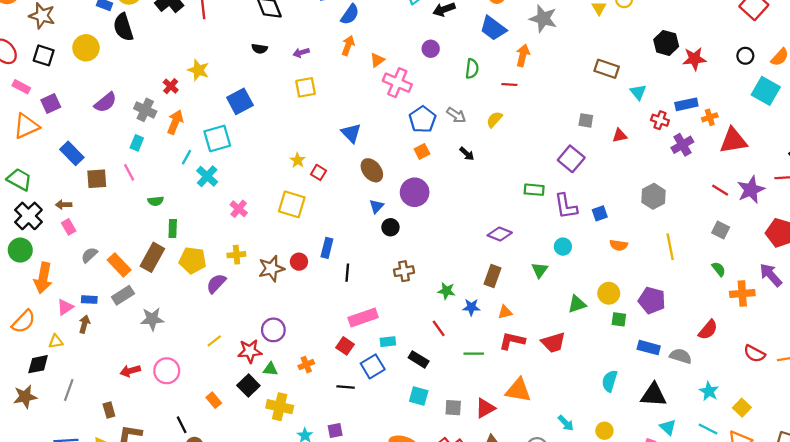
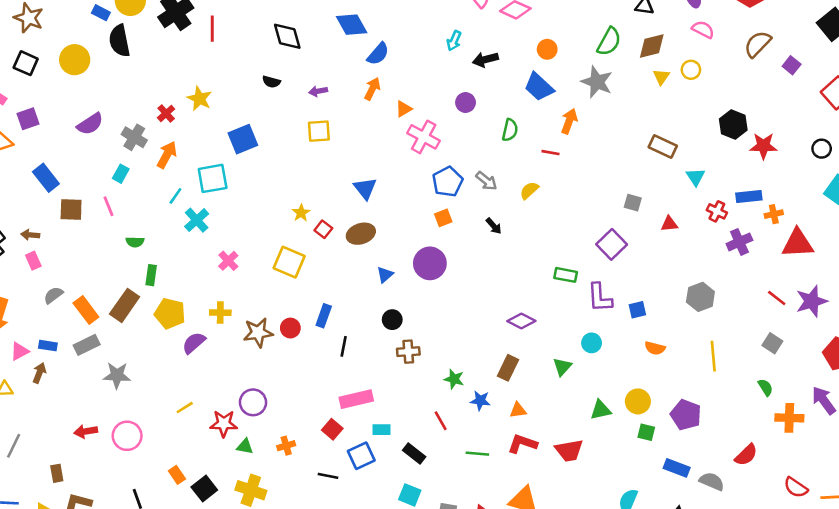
brown ellipse: (372, 170) -> (361, 234), moved, turned -75
black circle: (390, 227) -> (392, 320), moved
black square: (248, 386) -> (204, 489), moved

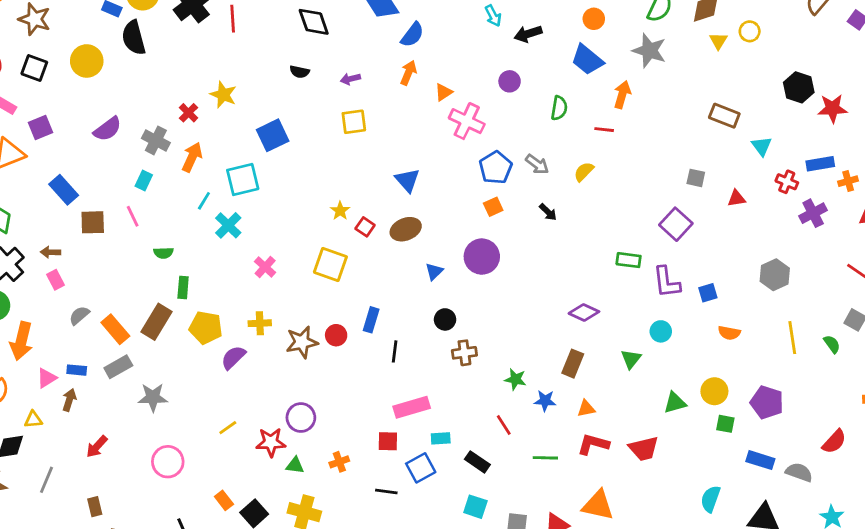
cyan arrow: (454, 41) -> (493, 16), turned -48
green semicircle: (765, 387) -> (832, 344), moved
red square: (332, 429) -> (388, 441), turned -36
red arrow: (86, 431) -> (97, 447), moved, turned -35

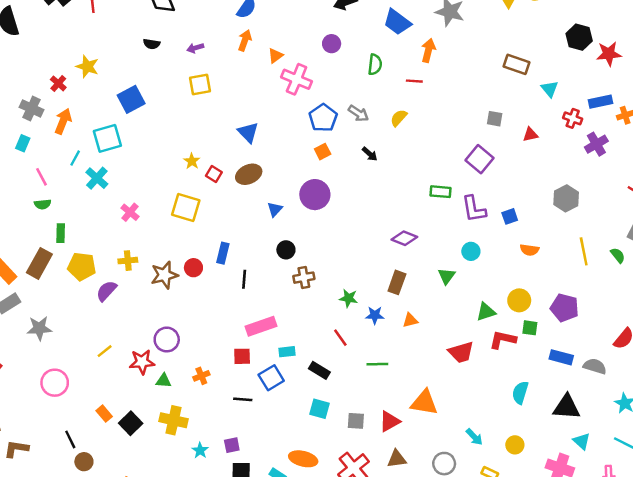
pink line: (133, 216) -> (41, 177), moved
red L-shape: (593, 444) -> (503, 340), moved

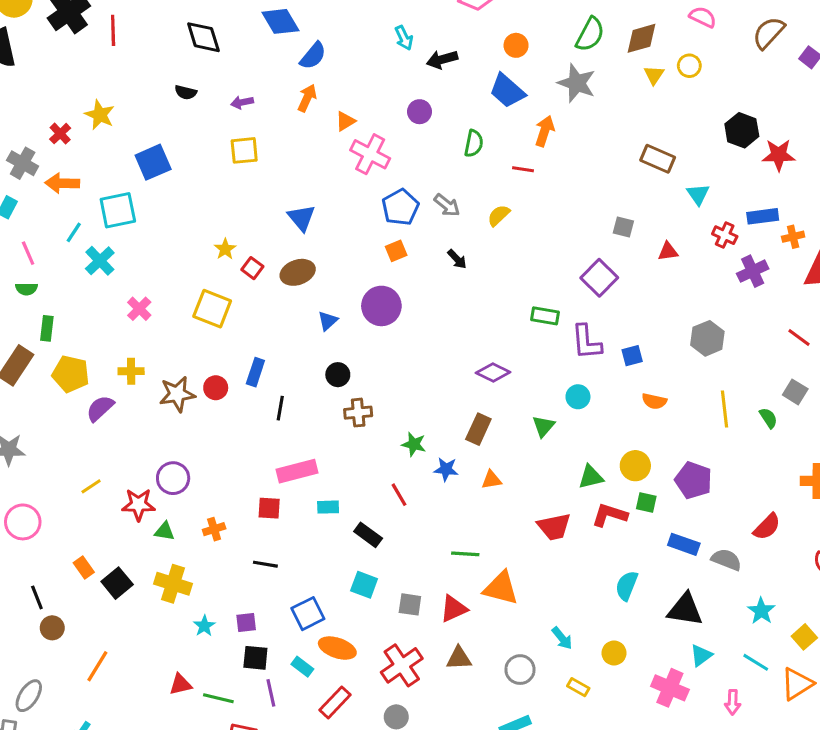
orange arrow: (63, 121) -> (62, 183), turned -115
green line: (377, 364) -> (465, 554), moved
blue square: (271, 378) -> (308, 614), moved
cyan triangle: (582, 441) -> (701, 655), turned 36

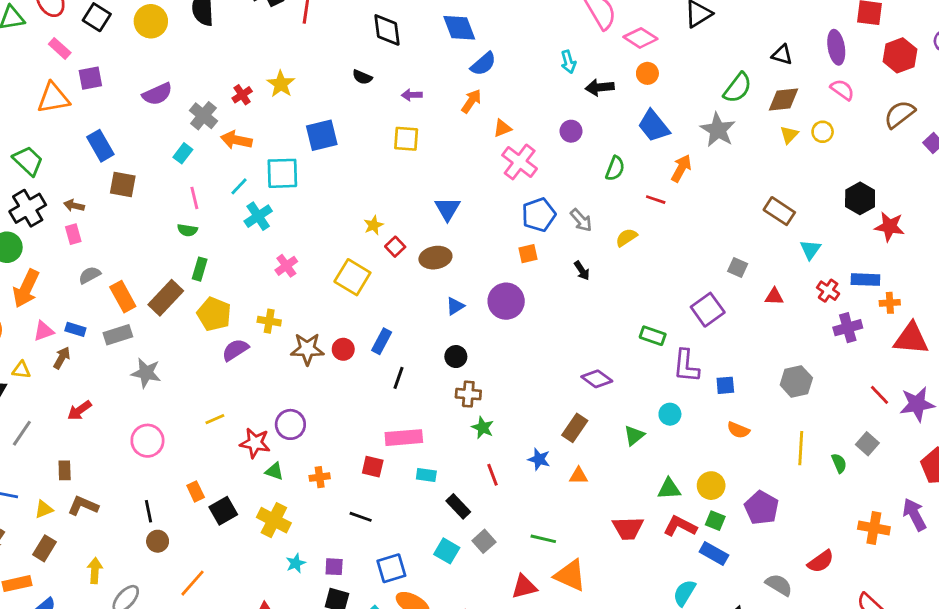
orange circle: (516, 45) -> (647, 73), moved
green star: (414, 444) -> (483, 428), moved
blue rectangle: (684, 544) -> (714, 553), moved
gray square: (410, 604) -> (484, 541), moved, turned 30

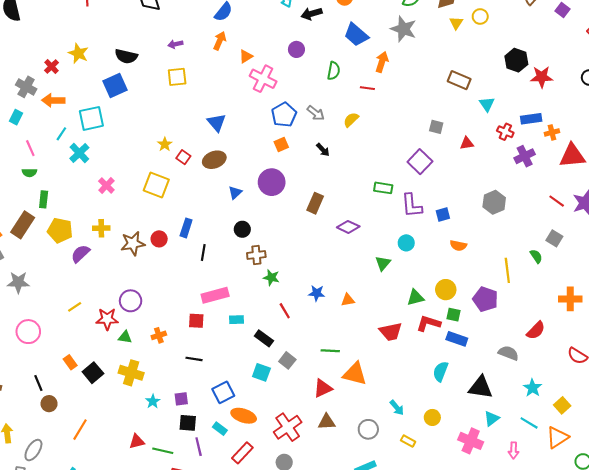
black semicircle: (362, 77) -> (126, 56), moved, size x1.5
brown rectangle: (575, 428) -> (315, 203), moved
yellow line: (801, 448) -> (507, 270), moved

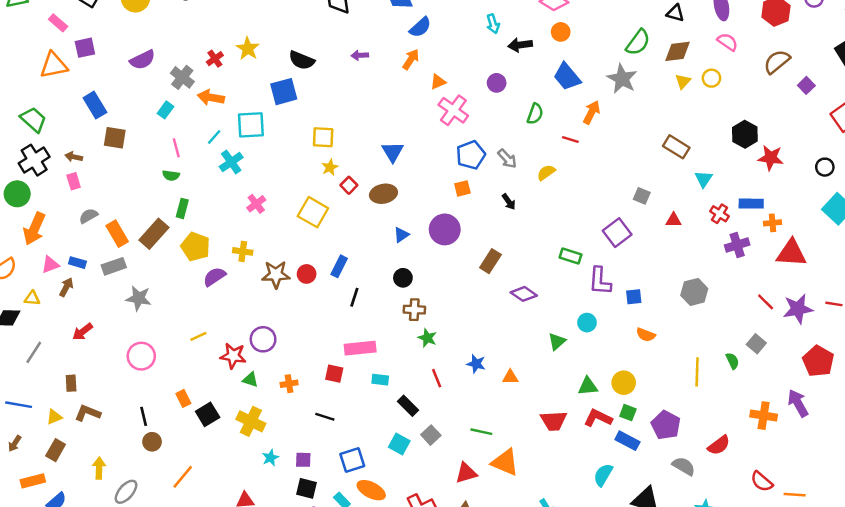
yellow square: (177, 77) -> (323, 137), moved
purple pentagon: (485, 299) -> (666, 425), moved

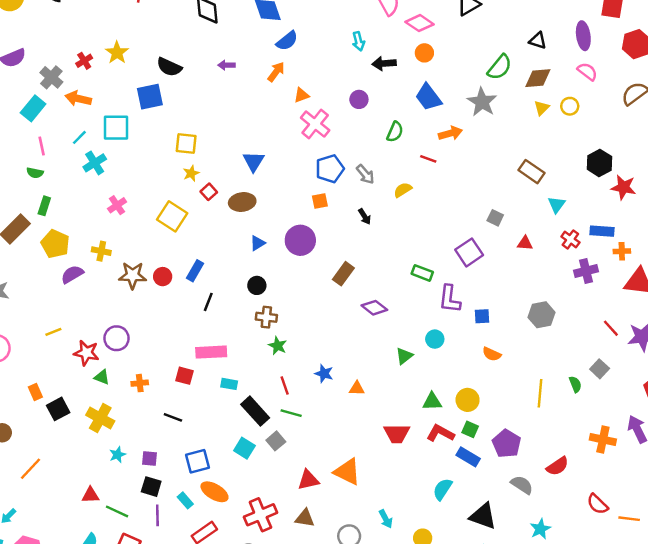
cyan rectangle: (165, 110) -> (33, 108), size x1.5
orange arrow: (592, 112) -> (450, 133), turned 45
black rectangle: (408, 406) -> (255, 411), size x1.4
green line: (481, 432) -> (291, 413), moved

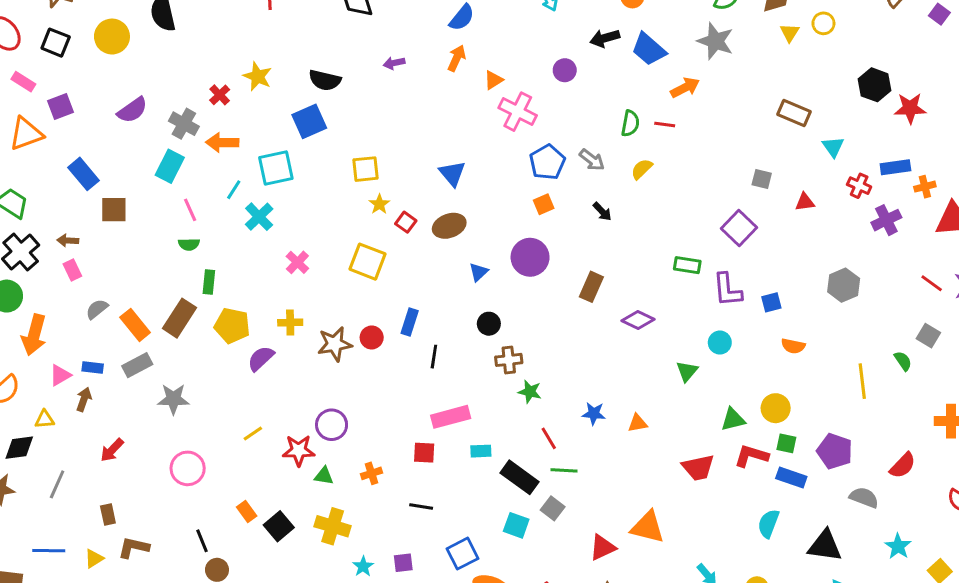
black arrow: (384, 63) -> (605, 38), moved
green semicircle: (395, 132) -> (630, 123), moved

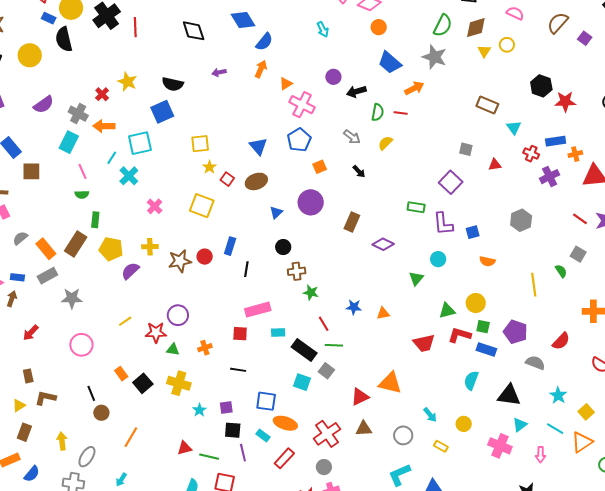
black arrow: (605, 38) -> (356, 92), moved
blue pentagon: (547, 162) -> (299, 140), moved
blue square: (462, 554) -> (266, 401), turned 35

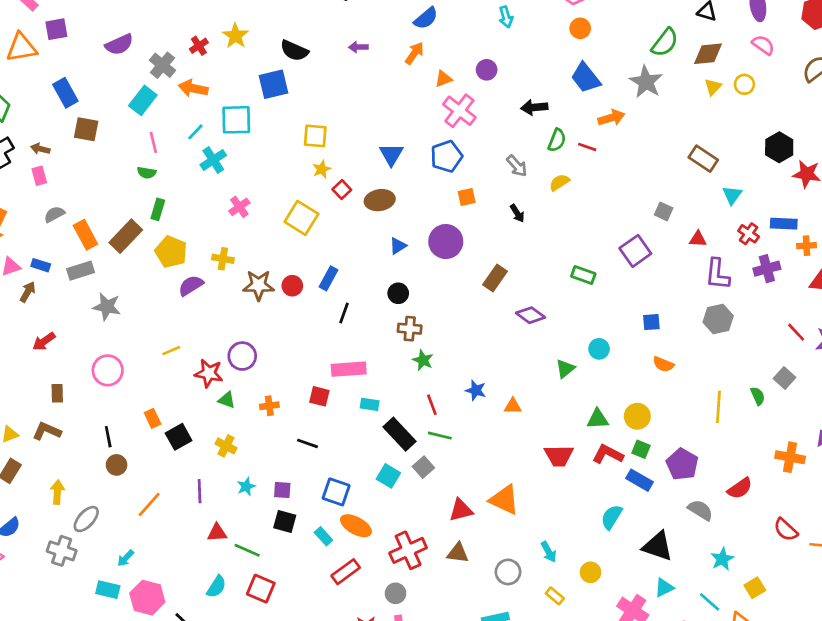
purple circle: (333, 77) -> (487, 70), moved
purple L-shape: (443, 224) -> (717, 274), moved
brown rectangle: (28, 376) -> (57, 393), moved
yellow cross: (179, 383) -> (226, 446), size x0.7
purple line: (243, 453) -> (200, 491), moved

